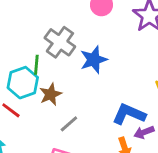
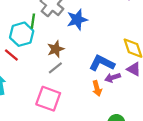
brown star: (51, 94) -> (56, 49), moved

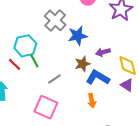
green line: (33, 21) -> (34, 61), moved, turned -40
brown star: (56, 49) -> (82, 64), moved
purple arrow: (113, 78) -> (103, 52), moved

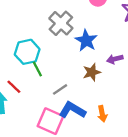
blue star: (78, 36) -> (86, 40), turned -30
red line: (14, 64) -> (14, 87), moved
blue L-shape: (98, 77) -> (72, 110), moved

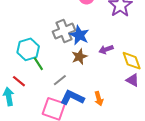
gray cross: (61, 23) -> (64, 31), moved, turned 30
brown star: (92, 72) -> (79, 57), moved

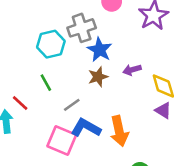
gray cross: (64, 31) -> (82, 28), moved
cyan hexagon: (28, 49) -> (51, 44), moved
orange arrow: (99, 99) -> (119, 131), size x1.6

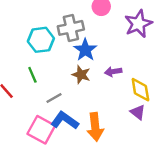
brown star: (98, 77) -> (81, 75), turned 30

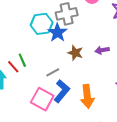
blue star: (85, 50) -> (57, 33), moved
green line: (32, 75) -> (22, 60), moved
blue L-shape: (65, 120) -> (62, 91), turned 95

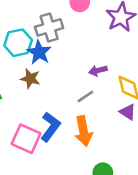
brown star: (75, 53) -> (30, 79), moved
gray line: (53, 72) -> (85, 96), moved

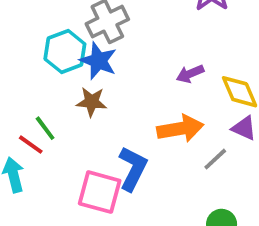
gray line: (85, 96) -> (215, 159), moved
orange arrow: (83, 131) -> (180, 129), moved, turned -80

